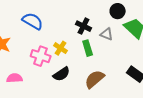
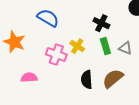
gray triangle: (107, 34) -> (125, 48), moved
black semicircle: (62, 74) -> (87, 80), moved, turned 120

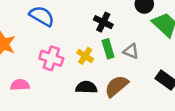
yellow cross: (77, 46) -> (85, 56), moved
black semicircle: (87, 80) -> (86, 87), turned 96

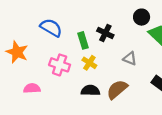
green rectangle: (108, 49) -> (83, 40), moved

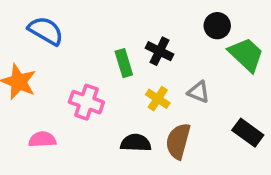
blue semicircle: (51, 28) -> (46, 31), moved
yellow cross: (89, 63) -> (158, 99), moved
brown semicircle: (117, 89) -> (178, 141), turned -35

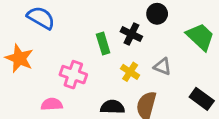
black circle: (217, 26) -> (157, 14), moved
pink semicircle: (42, 139) -> (52, 104), moved

